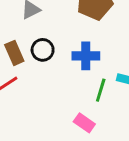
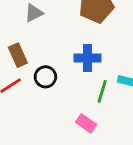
black circle: (43, 50) -> (45, 77), moved

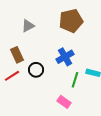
blue cross: (88, 58) -> (65, 57), turned -30

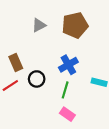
gray triangle: (28, 26) -> (39, 25), moved
green line: (75, 80) -> (65, 90), moved

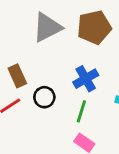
gray triangle: (39, 25) -> (47, 27), size x1.6

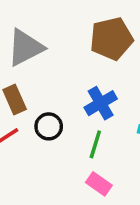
gray triangle: (47, 27) -> (25, 48), moved

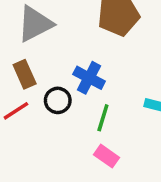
blue cross: (101, 103) -> (89, 78), moved, turned -32

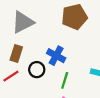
brown rectangle: (25, 74) -> (16, 53), turned 42

